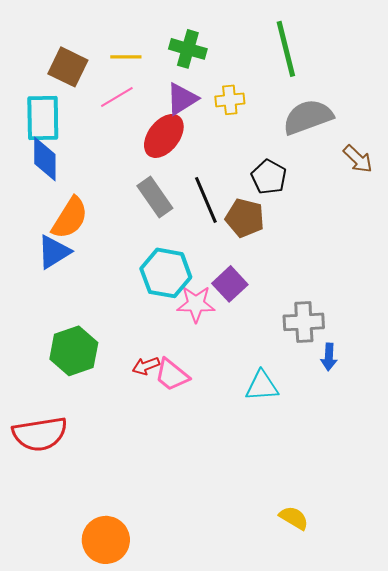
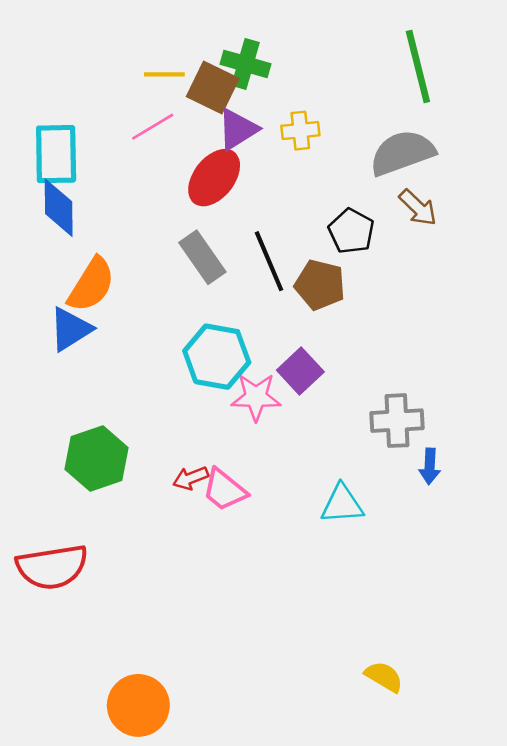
green line: (286, 49) -> (418, 67), moved
brown square: (68, 67) -> (213, 87), moved
brown arrow: (358, 159) -> (418, 208), moved

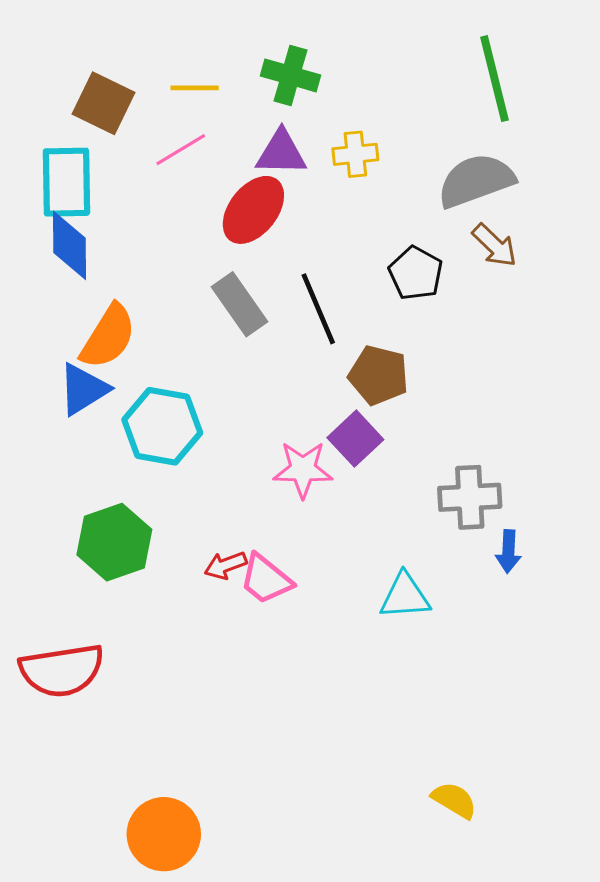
brown square: (213, 87) -> (104, 103), moved
purple triangle: (238, 129) -> (281, 153), turned 33
brown pentagon: (320, 285) -> (379, 375), moved
cyan hexagon: (217, 357) -> (162, 426), moved

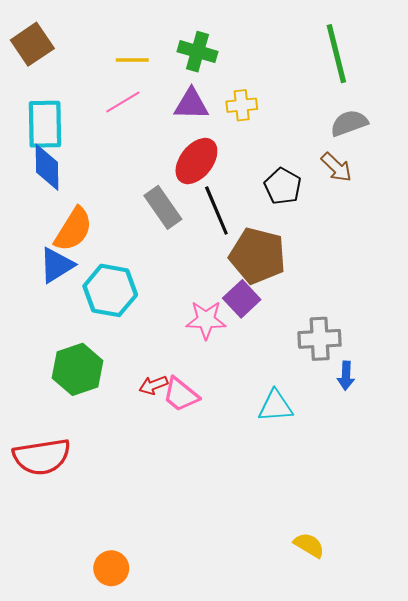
brown square: (104, 103) -> (32, 44), moved, turned 30
gray semicircle: (476, 181) -> (349, 123), moved, size x0.7
red ellipse: (253, 210) -> (196, 161), moved
brown pentagon: (379, 375) -> (258, 256), size x1.4
orange circle: (164, 834) -> (111, 568), size x0.7

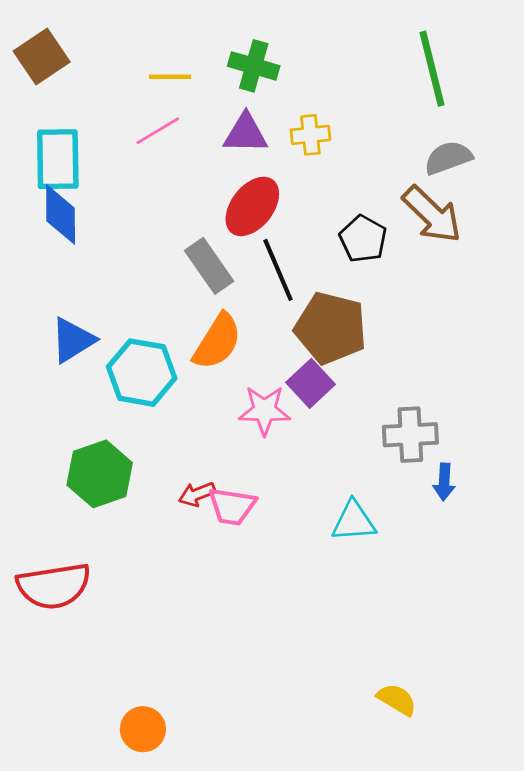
brown arrow: (336, 167) -> (432, 215), size x1.5
orange semicircle: (73, 229) -> (217, 342), moved
pink trapezoid: (181, 395) -> (232, 506), turned -30

